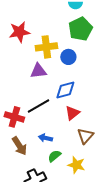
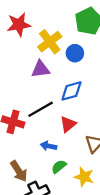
yellow cross: (46, 47) -> (50, 42), turned -30
red triangle: (72, 113) -> (68, 124), moved
brown arrow: (19, 146) -> (19, 171), moved

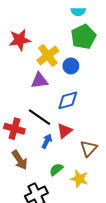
black line: (41, 109) -> (40, 117), turned 65
blue arrow: (49, 146) -> (47, 141), moved, turned 104
brown arrow: (19, 171) -> (20, 160), moved

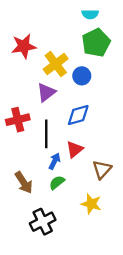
purple triangle: (40, 81) -> (46, 92), turned -30
black line: (40, 117) -> (46, 134), turned 55
red cross: (14, 129) -> (18, 120), moved, turned -30
green semicircle: (56, 169) -> (57, 183), moved

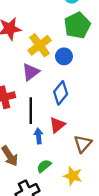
blue diamond: (78, 115) -> (61, 93), turned -35
blue arrow: (55, 161) -> (38, 136), turned -32
green semicircle: (57, 183) -> (44, 166), moved

